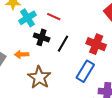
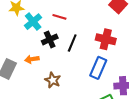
black cross: (42, 37) -> (50, 39), turned -35
brown star: (39, 77) -> (53, 80), size x0.7

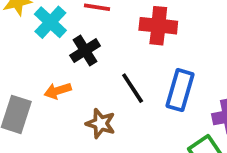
red cross: (106, 39) -> (158, 26), moved
black line: (72, 43) -> (133, 88), moved, turned -48

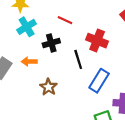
cyan cross: (50, 22) -> (27, 27), moved
black line: (133, 88) -> (78, 59), moved

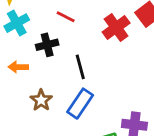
red cross: (97, 41) -> (116, 28), moved, turned 30
blue rectangle: (99, 81) -> (80, 104), moved

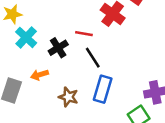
red line: (66, 17) -> (84, 34), moved

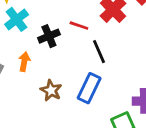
black line: (93, 58) -> (99, 52), moved
orange arrow: (39, 75) -> (24, 62), turned 108

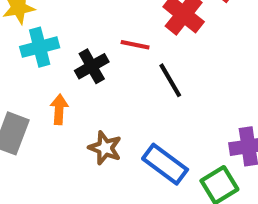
cyan cross: (17, 19) -> (40, 47), turned 30
blue rectangle: (89, 88) -> (165, 164), moved, turned -72

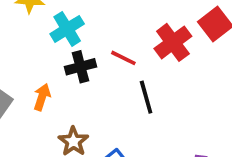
cyan cross: (40, 47) -> (67, 29), moved, turned -32

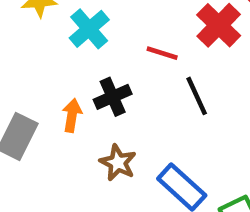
black cross: (81, 67) -> (113, 97), moved

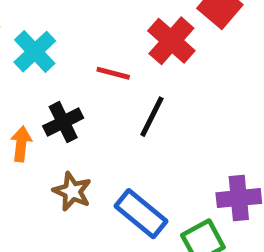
black line: (197, 96) -> (152, 117), turned 54

